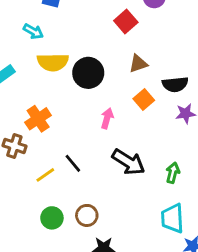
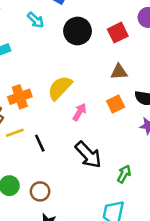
yellow semicircle: (53, 62) -> (60, 88), moved, turned 120
black circle: (88, 73) -> (77, 31), moved
yellow line: (45, 175) -> (15, 133), moved

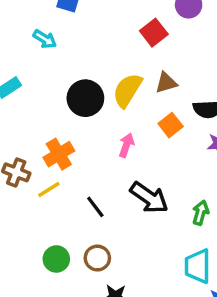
black circle: (77, 31) -> (85, 98), moved
yellow semicircle: (60, 88) -> (127, 90), moved
orange cross: (20, 97) -> (59, 154), moved
black line: (40, 143) -> (95, 207), moved

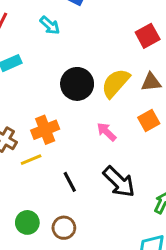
pink arrow: (126, 145) -> (107, 132), turned -75

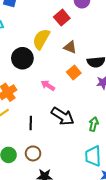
brown triangle: (151, 82) -> (70, 47), turned 40
yellow semicircle: (116, 83) -> (41, 39), moved
black line: (70, 182) -> (31, 123), turned 40

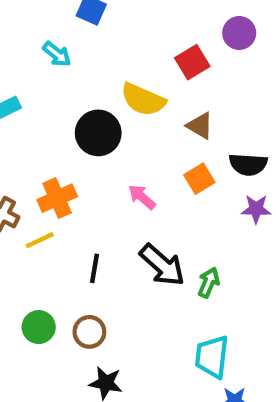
yellow semicircle: (41, 39) -> (143, 100), turned -105
green arrow: (94, 124) -> (209, 283), moved

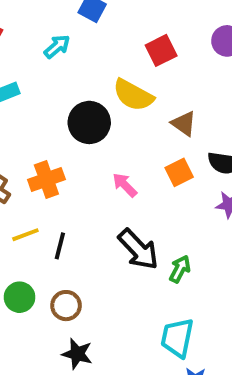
cyan arrow: (57, 54) -> (57, 47), turned -84
red square: (192, 62) -> (161, 50), moved
yellow line: (40, 240) -> (25, 235), moved
black line: (94, 268) -> (60, 246), moved

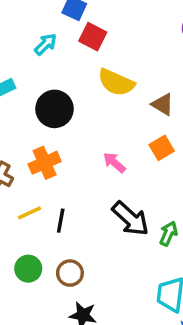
red square: (161, 50) -> (93, 37), moved, turned -32
black circle: (89, 122) -> (55, 109), moved

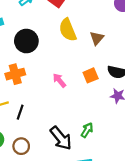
yellow semicircle: (116, 82) -> (68, 30), turned 35
brown triangle: (163, 104) -> (97, 38), moved, turned 32
black arrow: (130, 219) -> (61, 138), moved

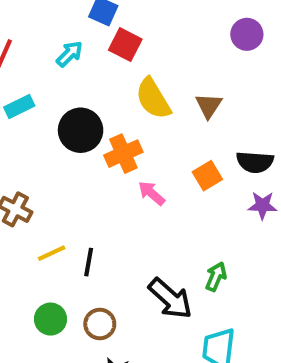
orange cross: (15, 74) -> (123, 154), moved

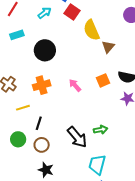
yellow semicircle: (153, 99) -> (91, 30), moved
orange cross: (123, 154) -> (42, 85), moved
black line: (89, 262) -> (39, 123), moved
green arrow: (216, 277) -> (101, 130), turned 48

